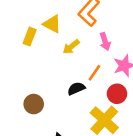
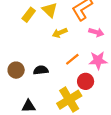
pink arrow: (105, 42) -> (96, 32), moved, turned -72
black semicircle: (76, 88) -> (41, 70), moved

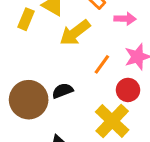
yellow arrow: (60, 33) -> (75, 33), size x1.5
brown circle: (16, 70) -> (29, 100), size x1.6

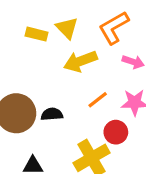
yellow rectangle: (26, 19) -> (37, 34), turned 65

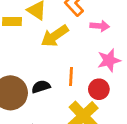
orange line: (98, 100) -> (71, 76), moved, turned -36

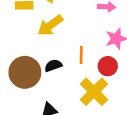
yellow arrow: (55, 36) -> (50, 25), moved

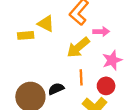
yellow arrow: (50, 25) -> (78, 47), moved

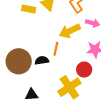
orange line: (81, 77) -> (56, 49), moved

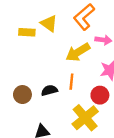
orange line: (56, 49) -> (71, 82), moved
brown circle: (19, 61) -> (22, 95), size x0.6

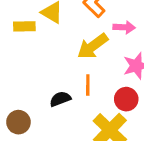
brown circle: (22, 95) -> (18, 122), moved

